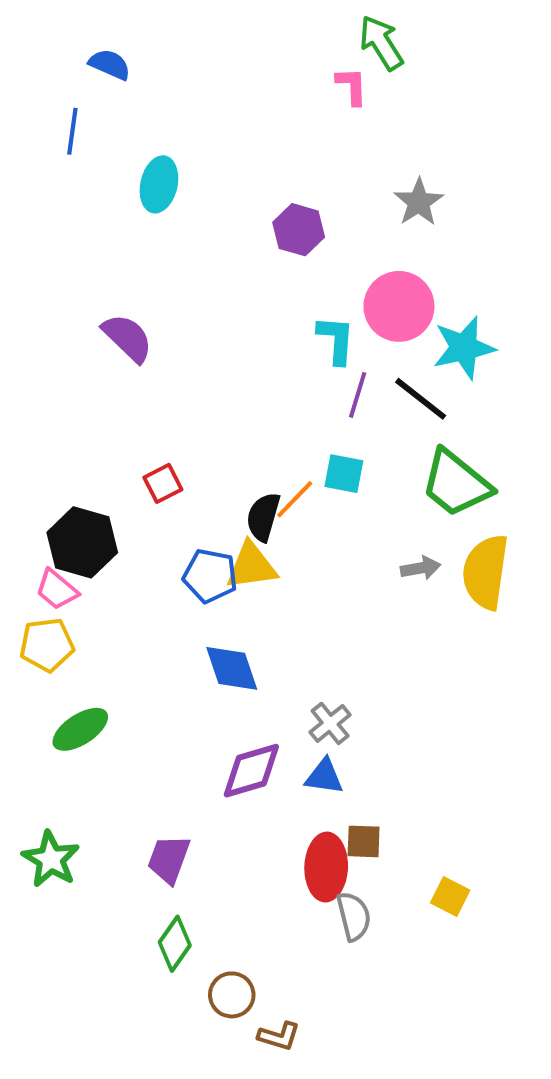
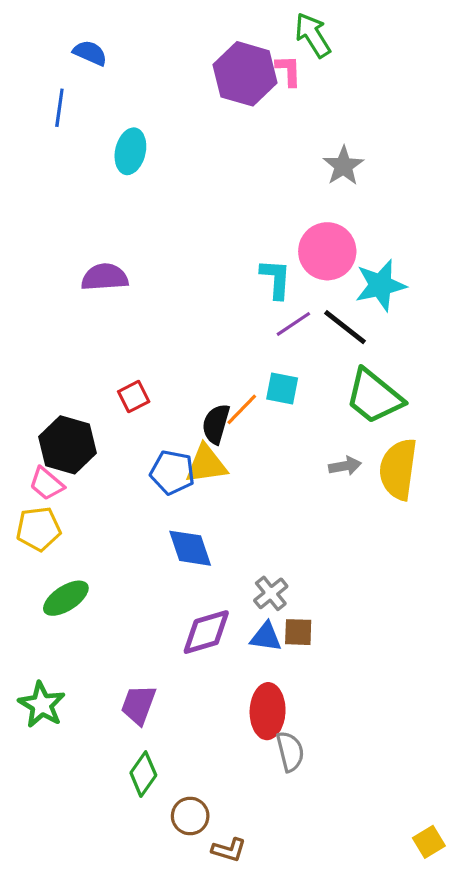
purple hexagon: (299, 230) -> (245, 74), moved, size x1.5
purple semicircle: (127, 338) -> (105, 277), turned -48
purple line: (358, 395) -> (293, 324), turned 39
brown square: (364, 841) -> (298, 632), moved
yellow square: (450, 897) -> (429, 842), moved, turned 32

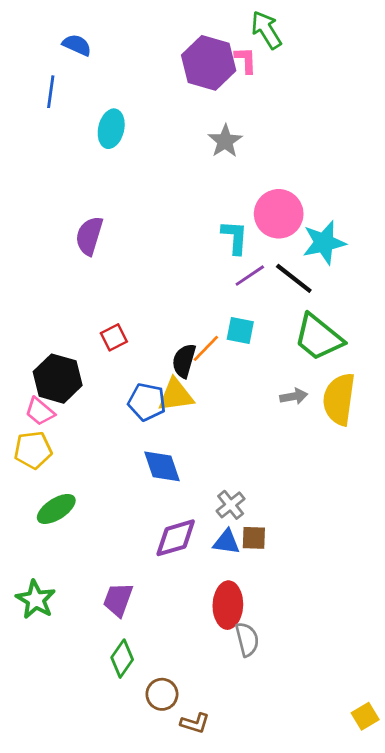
gray star: (343, 166) -> (225, 141), moved
purple semicircle: (105, 277) -> (89, 236), turned -69

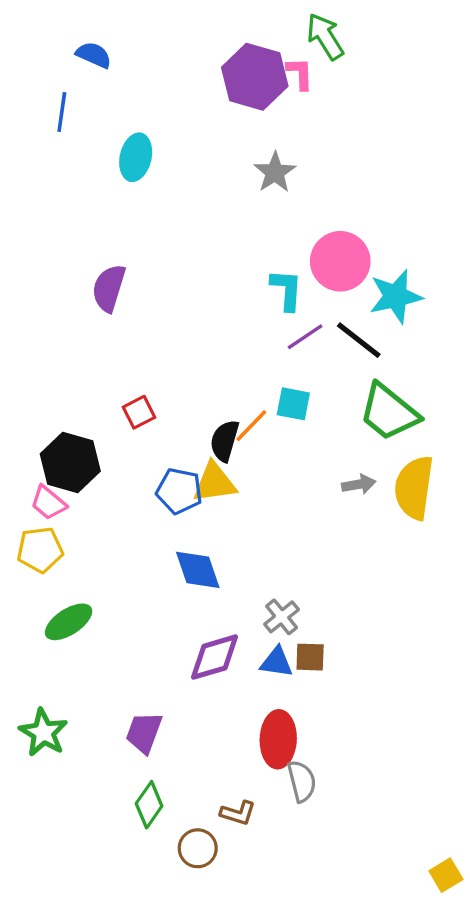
brown L-shape: (195, 723) -> (238, 813), moved

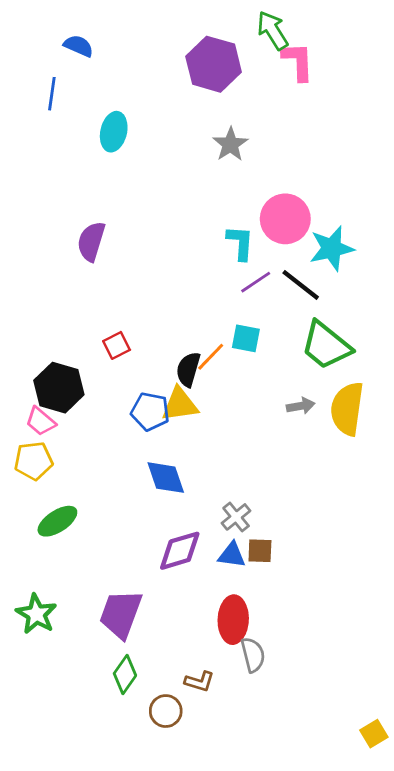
pink L-shape: (300, 73) -> (298, 61), moved, size x1.4
purple trapezoid: (144, 733) -> (121, 614), size x1.4

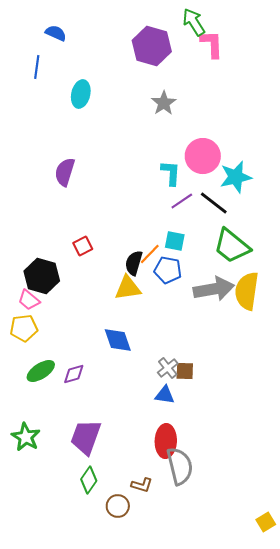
gray arrow: (301, 406) -> (214, 289), size x2.0
blue pentagon: (150, 412) -> (168, 270), moved
purple diamond: (180, 551) -> (74, 374), moved, size x0.7
brown square: (260, 551) -> (185, 371), moved
gray semicircle: (253, 655) -> (180, 466), size x1.5

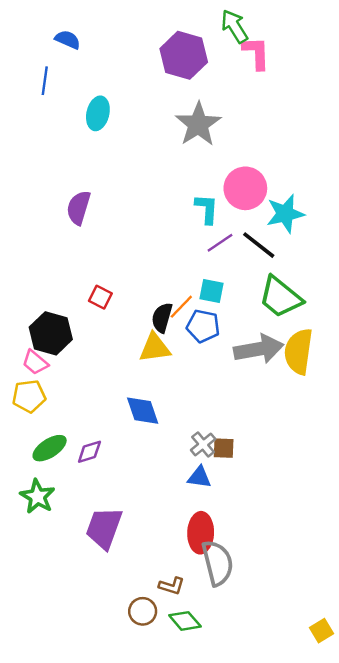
gray star: (164, 103) -> (198, 124), size x1.5
red square: (83, 246) -> (100, 297), turned -36
green star: (26, 437) -> (37, 496), moved
green diamond: (89, 480) -> (185, 621), moved, turned -76

